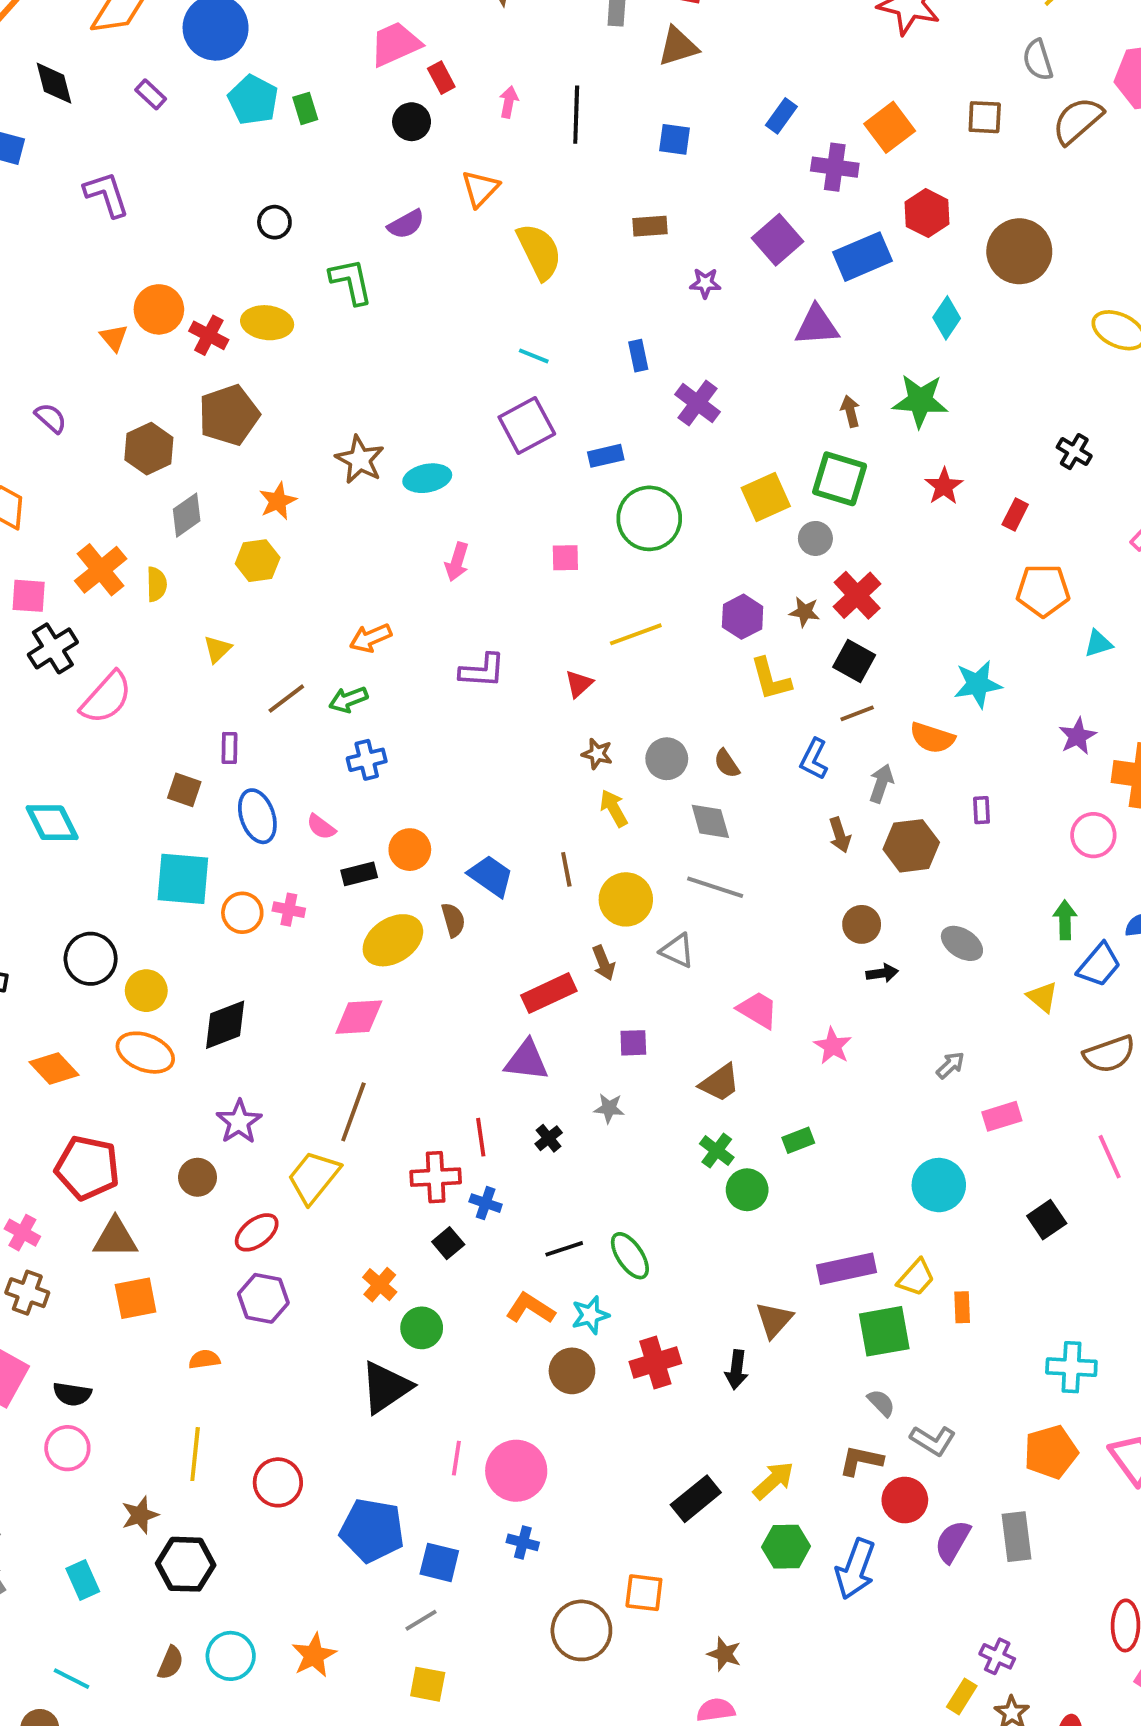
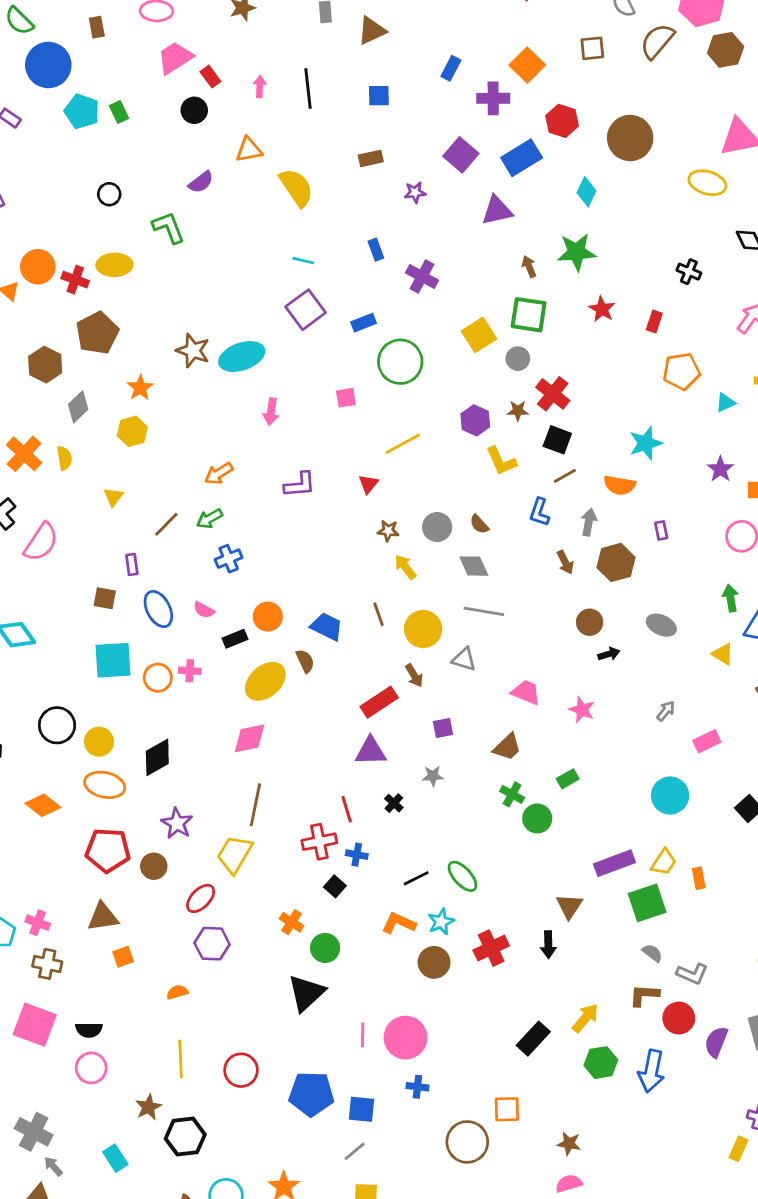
orange triangle: (480, 189) -> (249, 150), turned 44
cyan ellipse: (427, 478) -> (242, 357), size x1.4
red pentagon: (87, 1168) -> (108, 850), moved
orange square: (136, 1298) -> (123, 957), size x0.7

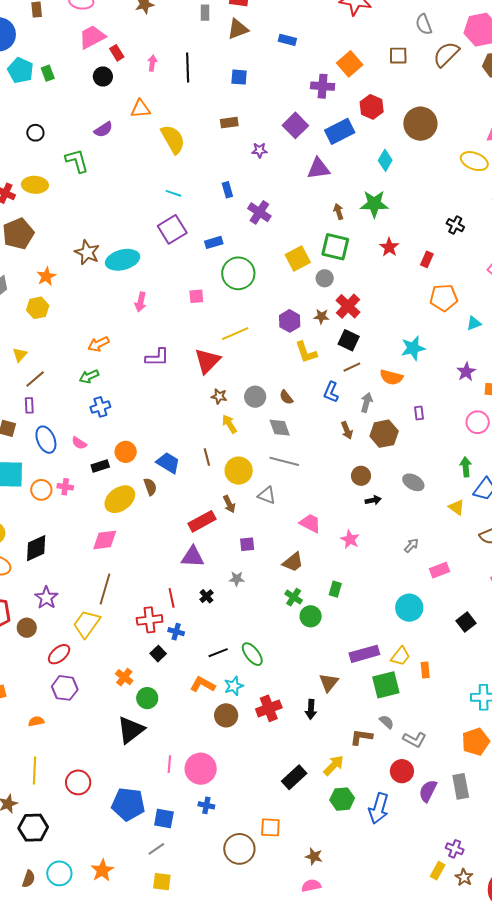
blue rectangle: (451, 68) -> (287, 40), moved, turned 72
red triangle: (368, 484) -> (207, 361), size x1.8
brown line: (166, 524) -> (35, 379), moved
green rectangle: (568, 779) -> (335, 589), turned -49
brown L-shape: (644, 995) -> (361, 737), moved

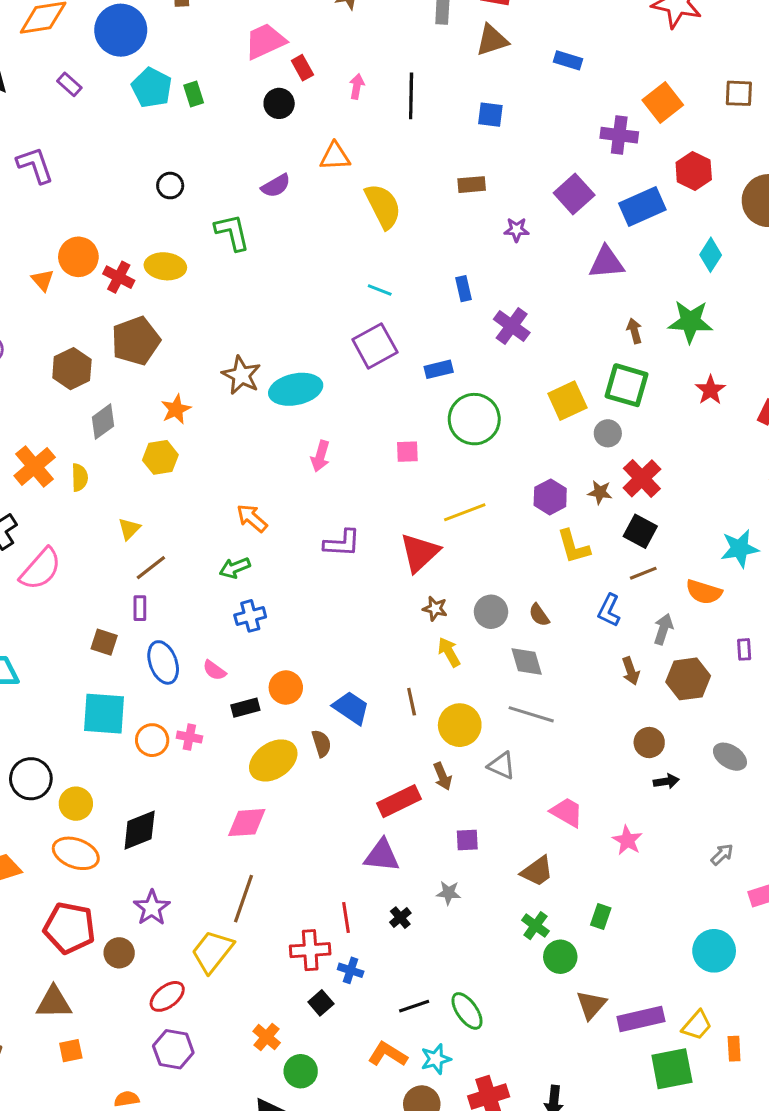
orange arrow: (98, 344) -> (252, 518), turned 65
brown triangle: (329, 683) -> (591, 1005), moved

